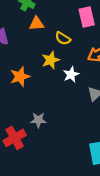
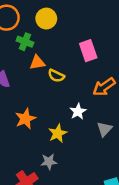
yellow semicircle: (63, 38) -> (56, 76), moved
yellow star: (51, 60) -> (58, 133), moved

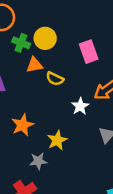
yellow circle: (46, 19) -> (45, 38), moved
white star: (78, 111) -> (80, 106), moved
gray star: (49, 162) -> (38, 161), moved

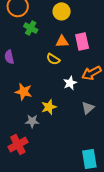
yellow circle: (45, 38) -> (62, 11), moved
orange triangle: (34, 65) -> (62, 42), moved
orange star: (23, 125) -> (24, 92), turned 30

